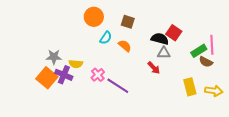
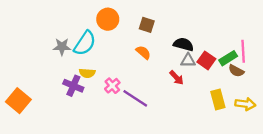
red square: (174, 33) -> (206, 60), moved
cyan semicircle: (106, 38) -> (85, 43), moved, size x1.6
gray star: (54, 57) -> (62, 47), moved
orange square: (47, 78) -> (18, 101), moved

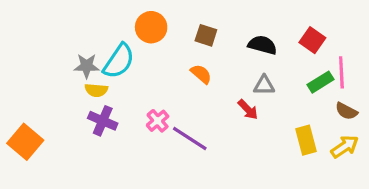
black semicircle: (183, 44) -> (262, 45), moved
red square: (206, 60) -> (312, 40), moved
brown semicircle: (236, 71) -> (346, 111), moved
yellow semicircle: (87, 73) -> (96, 90), moved
yellow arrow: (245, 104) -> (345, 147), turned -42

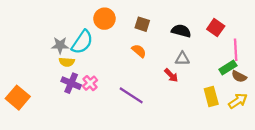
green rectangle: (321, 82) -> (228, 68), moved
pink cross: (158, 121) -> (90, 83), moved

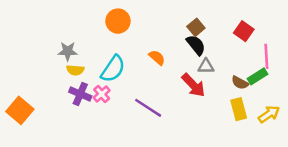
brown square: (142, 24) -> (196, 27), moved, turned 32
black semicircle: (181, 31) -> (196, 45), moved, turned 36
cyan semicircle: (82, 42) -> (113, 69), moved
red arrow: (171, 75) -> (193, 85), size x1.5
brown semicircle: (239, 76) -> (240, 83), moved

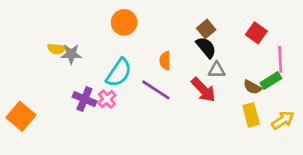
orange semicircle: (157, 58) -> (165, 61), turned -132
yellow semicircle: (75, 70) -> (57, 49), moved
purple line: (148, 108) -> (156, 90), moved

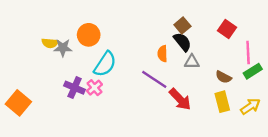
orange circle: (124, 22) -> (89, 35), moved
orange semicircle: (165, 61) -> (162, 54), moved
green rectangle: (271, 81) -> (253, 71), moved
purple line: (156, 90) -> (154, 79), moved
red arrow: (203, 90) -> (180, 99), moved

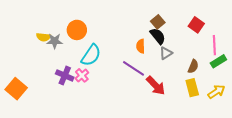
gray triangle: (192, 62) -> (166, 53), turned -32
brown semicircle: (223, 77) -> (193, 66), turned -96

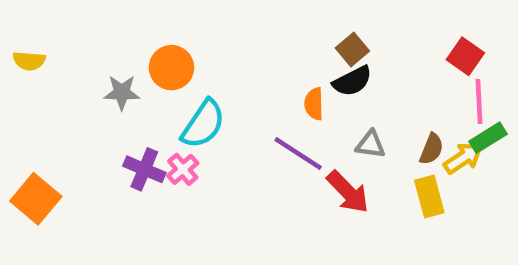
red square: (196, 25) -> (465, 56), moved
black semicircle: (158, 36) -> (352, 81), turned 102
yellow semicircle: (43, 37) -> (29, 61), moved
gray triangle: (166, 53) -> (370, 144), moved, turned 40
yellow arrow: (216, 92) -> (463, 158), moved

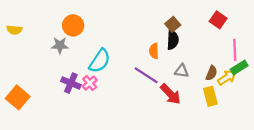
red square: (465, 56) -> (218, 20), moved
orange circle: (171, 68) -> (73, 25), moved
black semicircle: (352, 81) -> (173, 40), turned -60

